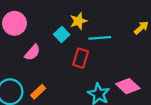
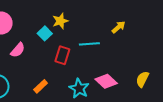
cyan line: (100, 38) -> (89, 44), moved
orange rectangle: (38, 92) -> (41, 86), moved

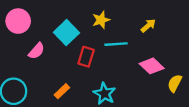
yellow star: (60, 21) -> (101, 20), moved
cyan square: (45, 33) -> (66, 33), size x1.5
pink diamond: (106, 81) -> (152, 66), moved

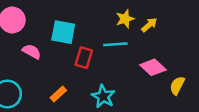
yellow star: (101, 20) -> (125, 19), moved
cyan square: (66, 33) -> (63, 32), turned -35
pink semicircle: (37, 51) -> (32, 52), turned -102

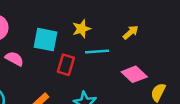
yellow star: (125, 19) -> (81, 29), moved

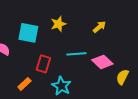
cyan line: (97, 52) -> (76, 54), moved
red rectangle: (66, 65) -> (43, 64), moved

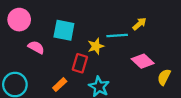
yellow star: (58, 24) -> (96, 46), moved
cyan line: (76, 54) -> (117, 36), moved

